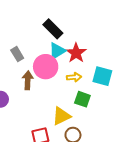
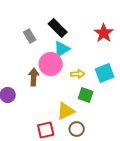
red star: (76, 53) -> (104, 33), moved
gray rectangle: (17, 54) -> (30, 36), moved
cyan square: (102, 76) -> (105, 73), turned -36

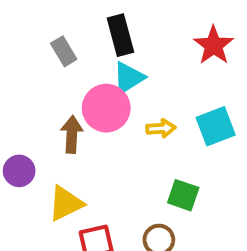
black rectangle: (58, 28) -> (120, 35), turned 30
green square: (86, 95) -> (183, 195), moved
yellow triangle: (66, 111) -> (66, 203), moved

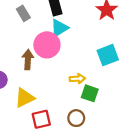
yellow arrow: (161, 128) -> (77, 79), moved

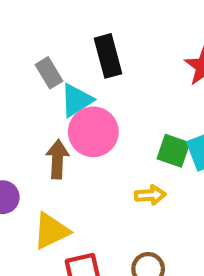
cyan triangle: (59, 28) -> (76, 100), moved
green square: (90, 93) -> (173, 151), moved

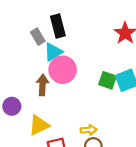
black rectangle: (108, 56) -> (58, 26), moved
yellow arrow: (150, 195) -> (89, 130), moved

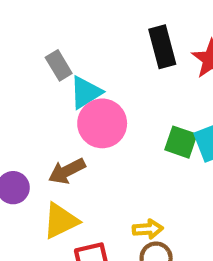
black rectangle: (58, 26) -> (162, 47), moved
brown arrow: (43, 85) -> (67, 171), moved, turned -120

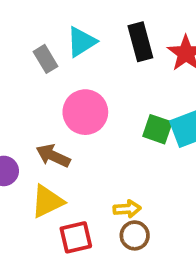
cyan triangle: (86, 92) -> (82, 42), moved
brown arrow: (67, 171) -> (53, 156), turned 52

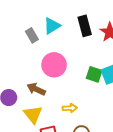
yellow triangle: (47, 201) -> (33, 114), turned -42
yellow arrow: (127, 209) -> (70, 108), moved

